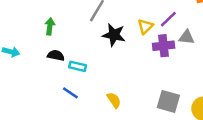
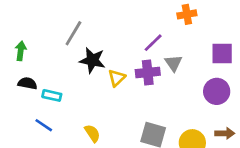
yellow triangle: (145, 26) -> (117, 78), moved
gray triangle: (187, 37) -> (173, 63), turned 49

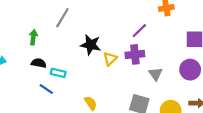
gray line: (73, 33) -> (62, 18), moved
gray triangle: (173, 63) -> (155, 74), moved
blue line: (44, 125) -> (46, 89), moved

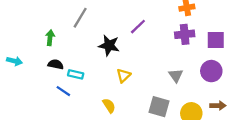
purple line: (139, 31) -> (138, 27), moved
purple cross: (135, 54) -> (185, 34), moved
yellow triangle: (110, 59) -> (123, 75), moved

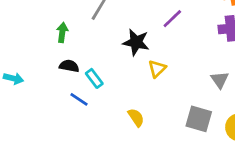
cyan arrow: (14, 61) -> (13, 78), moved
cyan rectangle: (76, 74) -> (94, 78), turned 40
yellow triangle: (123, 75) -> (157, 69), moved

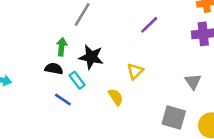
green arrow: (62, 32) -> (62, 47), moved
black star: (136, 42) -> (91, 57), moved
yellow semicircle: (136, 117) -> (116, 97), moved

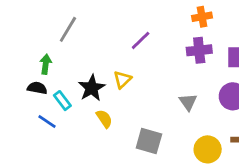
black star: (91, 57) -> (92, 88), moved, turned 30
yellow triangle: (135, 71) -> (122, 80), moved
gray square: (174, 118) -> (149, 141), moved

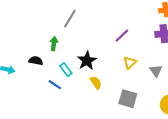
purple line: (141, 40) -> (122, 36), moved
yellow triangle: (122, 80) -> (130, 63), moved
black semicircle: (37, 88) -> (36, 61), moved

